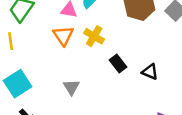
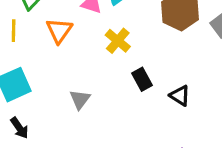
orange triangle: (63, 36) -> (59, 31), moved

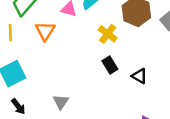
yellow cross: (118, 41) -> (108, 34), moved
gray triangle: (80, 99) -> (61, 102), moved

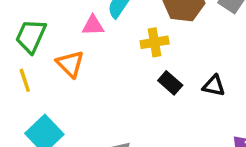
yellow cross: (108, 34) -> (155, 42), turned -30

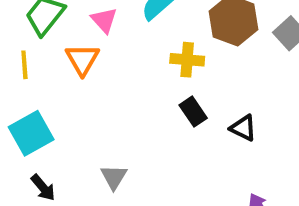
pink triangle: (93, 25) -> (104, 20), moved, turned 35

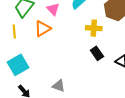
orange triangle: (82, 59) -> (43, 29), turned 30
gray triangle: (114, 177) -> (59, 86), turned -40

